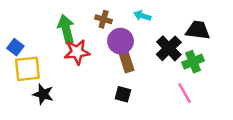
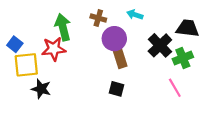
red star: (77, 52) -> (54, 49), moved

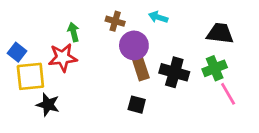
green arrow: (63, 27) -> (73, 32), size x0.6
black cross: (160, 45) -> (174, 72), moved, turned -30
pink line: (175, 88) -> (228, 94), moved

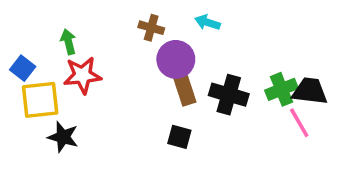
green arrow: (73, 32) -> (68, 42), moved
black trapezoid: (220, 33) -> (310, 91), moved

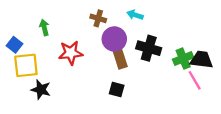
red star: (82, 75) -> (71, 53), moved
black cross: (229, 95) -> (149, 48), moved

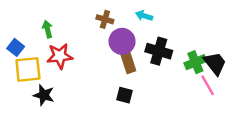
red star: (71, 53) -> (60, 56), moved
black trapezoid: (202, 60) -> (215, 63), turned 45

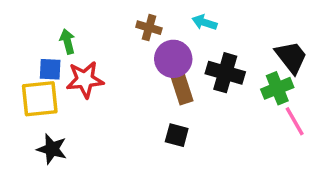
blue square: (16, 47) -> (50, 69), moved, turned -35
black trapezoid: (215, 63) -> (291, 57), moved
black star: (44, 95) -> (52, 149), moved

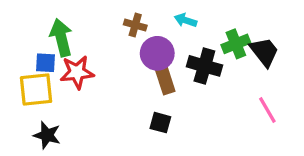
green arrow: (67, 41) -> (61, 38), size x1.6
green cross: (277, 88) -> (236, 44), moved

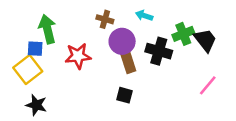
red star: (77, 72) -> (78, 56), moved
yellow square: (36, 90) -> (28, 69), turned -32
pink line: (267, 110) -> (208, 85), turned 70

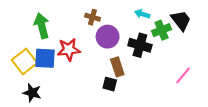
cyan arrow: (144, 16) -> (142, 14), moved
black trapezoid: (205, 40) -> (181, 20), moved
blue square: (35, 49) -> (45, 58), moved, size x1.5
brown rectangle: (128, 62) -> (117, 67), moved

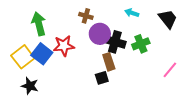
green cross: (162, 30) -> (141, 44), moved
black cross: (140, 45) -> (115, 42), moved
blue square: (45, 58) -> (42, 54), turned 35
black square: (110, 84) -> (102, 78), turned -32

